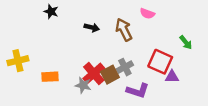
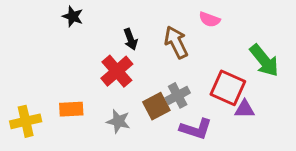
black arrow: (92, 27) -> (131, 39), turned 56
green arrow: (186, 42) -> (264, 61), size x1.6
yellow cross: (18, 61) -> (26, 121), moved
red cross: (94, 73) -> (117, 71), moved

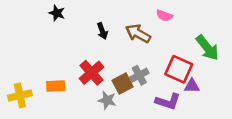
brown arrow: (176, 42) -> (138, 33), turned -35
red cross: (117, 71) -> (92, 73), moved
gray star: (118, 121) -> (107, 100), moved
purple L-shape: (196, 129) -> (168, 101), moved

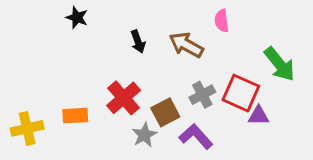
pink semicircle: (164, 16) -> (222, 21), turned 63
gray cross: (139, 75) -> (202, 95), moved
gray star: (107, 100) -> (144, 135), turned 30
purple L-shape: (168, 101) -> (196, 136), moved, turned -150

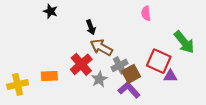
brown arrow: (186, 45) -> (101, 47), moved
gray cross: (202, 95) -> (119, 65), moved
brown square: (165, 112) -> (131, 74), moved
gray star: (144, 135) -> (99, 79), moved

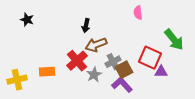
black star: (50, 11) -> (27, 20), moved
black arrow: (91, 27) -> (86, 26), turned 32
brown arrow: (101, 47) -> (96, 45), turned -50

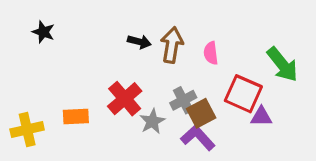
pink semicircle: (138, 13) -> (211, 53), moved
black arrow: (86, 26) -> (139, 42), turned -88
brown arrow: (96, 45) -> (172, 45), moved, turned 120

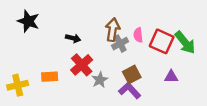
black star: (43, 32) -> (28, 21), size x1.5
black arrow: (139, 42) -> (73, 38), moved
red square: (243, 94) -> (162, 41), moved
gray cross: (183, 100) -> (120, 44), moved

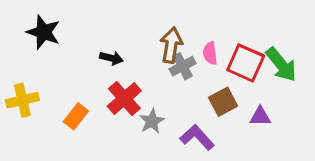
brown square: (132, 74) -> (223, 102), moved
orange rectangle: (50, 77) -> (76, 116), turned -49
yellow cross: (18, 85) -> (22, 100), moved

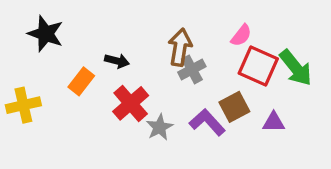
pink semicircle: (210, 53) -> (241, 35), moved, turned -135
orange rectangle: (76, 116) -> (81, 81), moved
purple L-shape: (197, 137) -> (207, 122), moved

